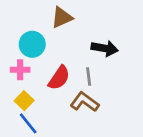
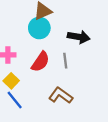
cyan circle: (32, 44) -> (39, 28), moved
brown L-shape: (85, 102) -> (61, 95), moved

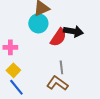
gray line: (65, 61) -> (61, 67), moved
red semicircle: (40, 62) -> (58, 37), moved

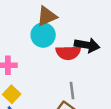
red semicircle: (58, 37) -> (68, 53), turned 54

